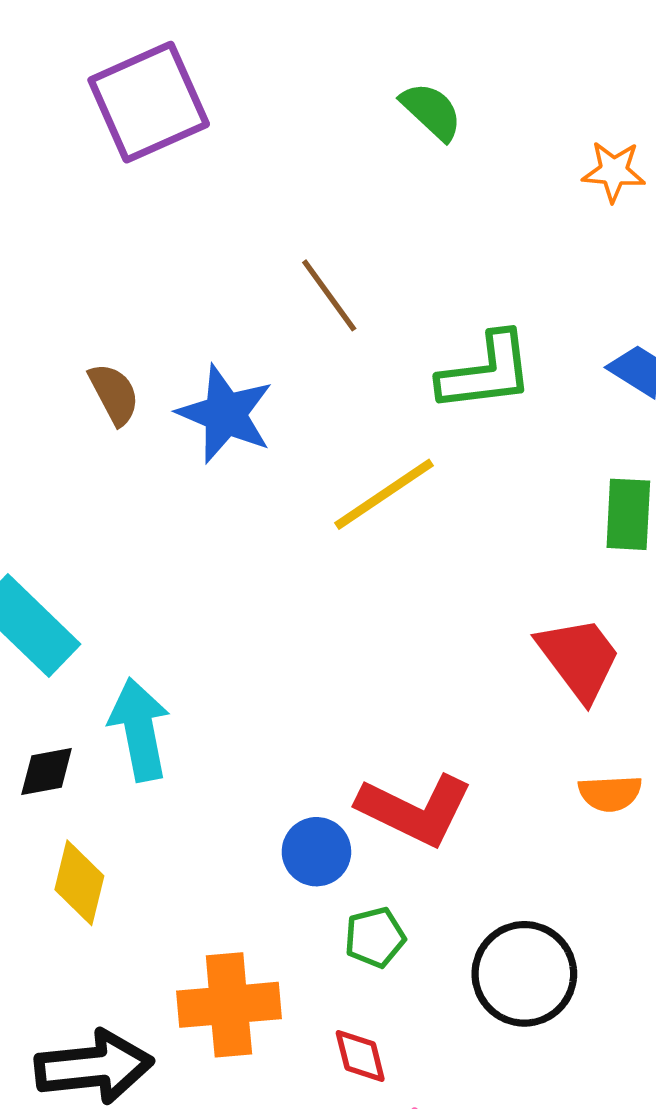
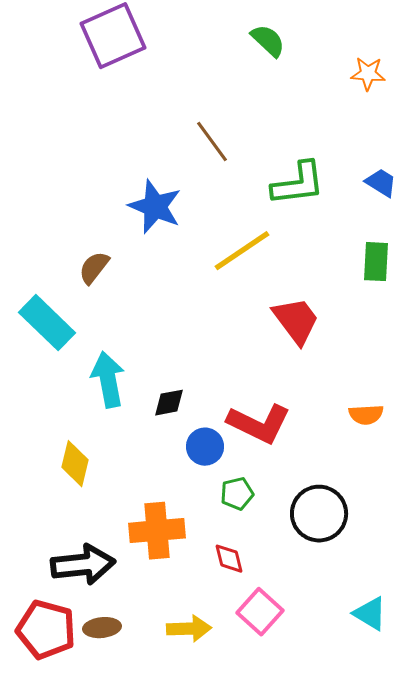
brown semicircle: (114, 394) -> (94, 268), moved, turned -114
red trapezoid: (579, 658) -> (296, 321), moved
black diamond: (47, 771) -> (169, 403), moved

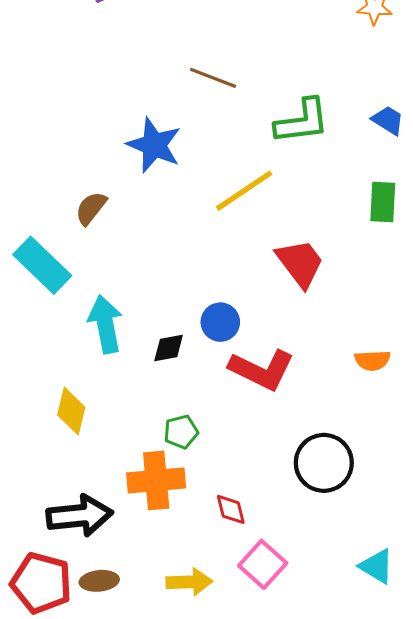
brown line: (212, 142) -> (213, 78), turned -33
blue circle: (205, 447) -> (220, 322), moved
green pentagon: (237, 494) -> (181, 432), moved

